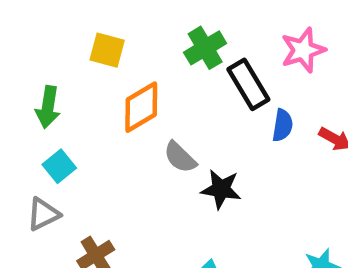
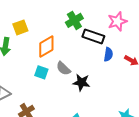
yellow square: (107, 50) -> (20, 27), moved, turned -35
black rectangle: (248, 84) -> (93, 36), turned -40
cyan square: (59, 166) -> (41, 72), moved, turned -32

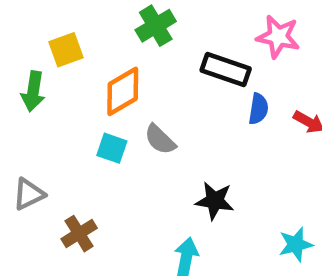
green cross: (74, 20) -> (156, 26), moved
pink star: (117, 21) -> (278, 37), turned 30
black star: (81, 82) -> (215, 201), moved

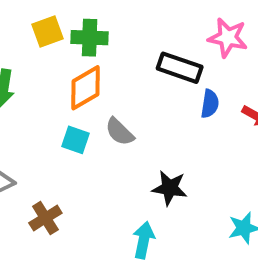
green cross: (156, 26) -> (90, 38), moved, turned 33
yellow square: (66, 50) -> (47, 32), moved

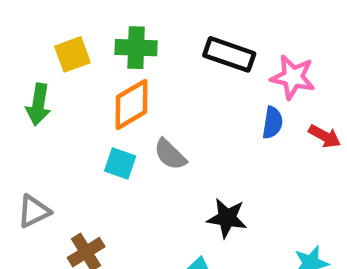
yellow square: (47, 32) -> (72, 54), moved
pink star: (228, 38) -> (293, 77), moved
black rectangle: (180, 68) -> (229, 54), moved

